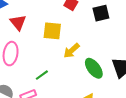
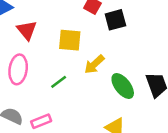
black square: (101, 13) -> (115, 20), moved
green line: (42, 75) -> (59, 82), moved

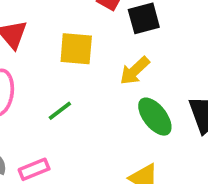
yellow arrow: (94, 64) -> (135, 71), moved

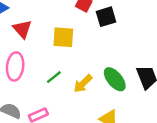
yellow arrow: (135, 71) -> (83, 84), moved

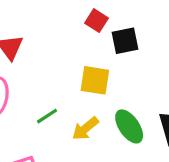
yellow square: (63, 37) -> (95, 80), moved

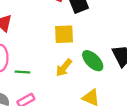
green line: (47, 116) -> (22, 72), moved, turned 48

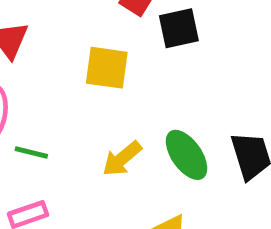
yellow square: (64, 34) -> (107, 68), moved

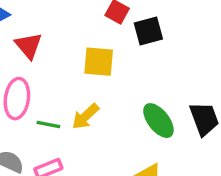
yellow arrow: (122, 159) -> (85, 116), moved

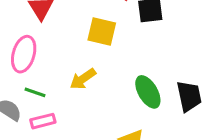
green line: (48, 125) -> (35, 92), moved

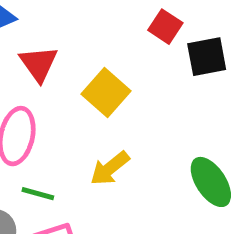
yellow square: (102, 31) -> (106, 93), moved, turned 32

